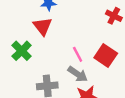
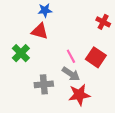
red triangle: (43, 26) -> (40, 31), turned -36

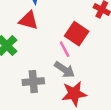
red square: (96, 57) -> (77, 34), moved

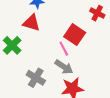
gray cross: (33, 82) -> (36, 78), turned 36

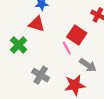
gray arrow: (64, 67) -> (88, 65), moved

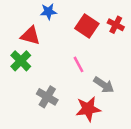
red triangle: (37, 24) -> (30, 36), moved
red square: (77, 35) -> (87, 26), moved

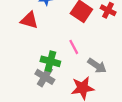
green cross: (21, 61) -> (50, 61), moved, turned -30

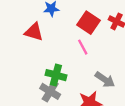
pink line: (74, 47) -> (83, 47), moved

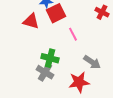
red square: (89, 23) -> (56, 13), moved, turned 30

